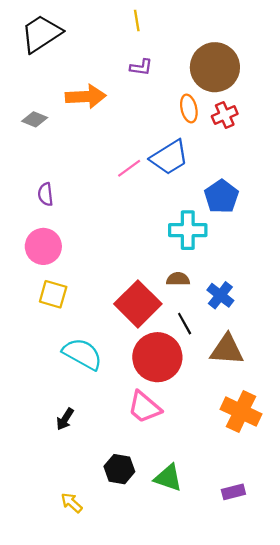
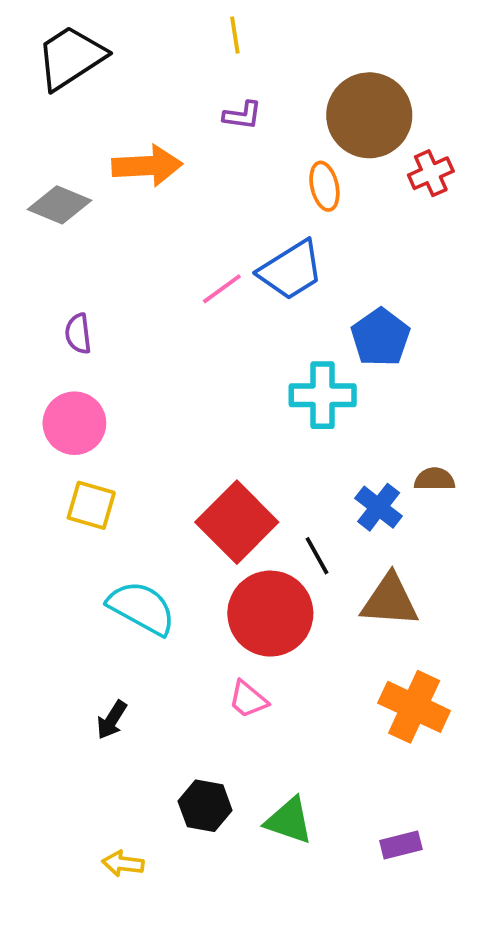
red cross: (225, 115) -> (431, 173), moved
gray diamond: (35, 119) -> (59, 205), size x1.4
brown semicircle: (178, 279) -> (435, 479), moved
pink trapezoid: (144, 407) -> (248, 699), size x0.7
yellow arrow: (72, 503) -> (123, 864), turned -35

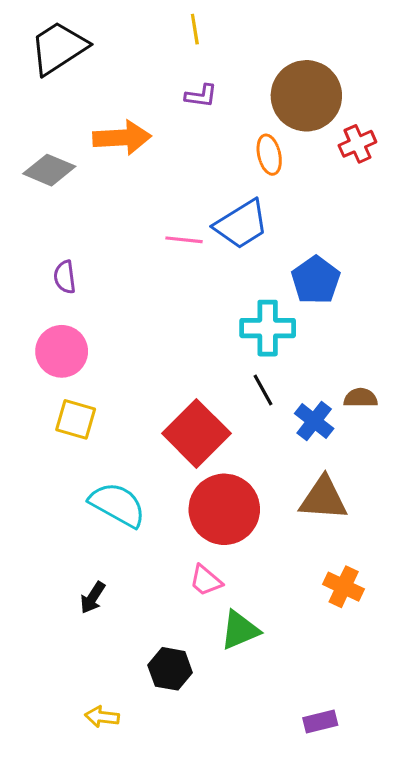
pink line: (222, 289) -> (184, 240), turned 42
black line: (317, 556) -> (263, 390), moved
orange cross: (414, 707) -> (344, 587), size x0.7
green triangle: (289, 821) -> (240, 630), moved, turned -42
purple rectangle: (401, 845) -> (320, 721), moved

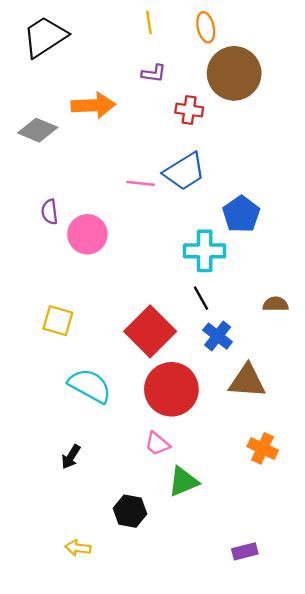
red cross: (357, 144) -> (189, 110), moved, turned 32
orange ellipse: (269, 155) -> (206, 27), moved
pink circle: (62, 351) -> (87, 234), moved
blue cross: (314, 421) -> (218, 336), moved

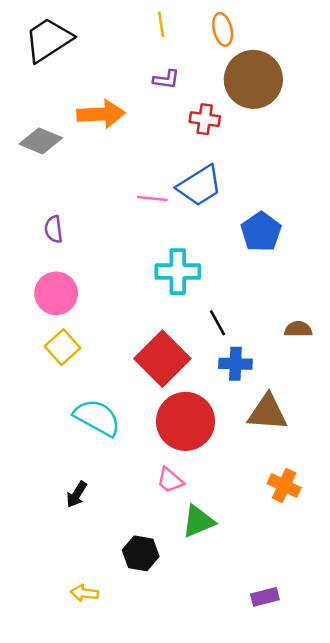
pink circle: (87, 234) -> (56, 293), moved
cyan cross: (205, 251) -> (178, 272), moved
yellow square: (58, 321) -> (63, 347), turned 32
blue cross: (218, 336) -> (235, 364), turned -36

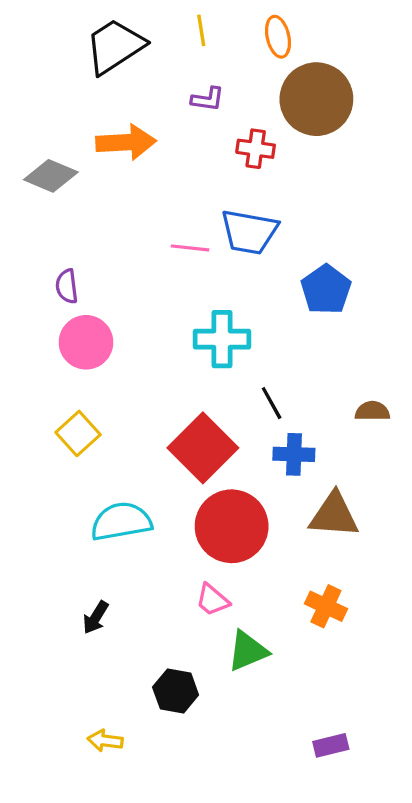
black trapezoid: (48, 40) -> (115, 46), moved
blue trapezoid: (200, 186) -> (249, 232), turned 42
pink circle: (56, 293) -> (86, 342), moved
cyan semicircle: (97, 418) -> (121, 521), turned -39
orange cross: (284, 485) -> (326, 606), moved

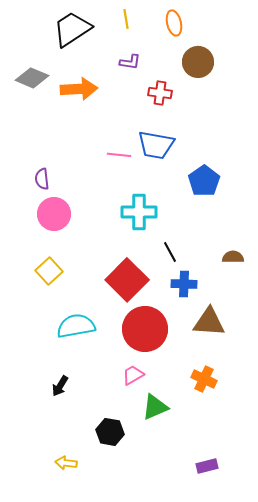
brown circle: (316, 99) -> (198, 62), size x0.7
gray diamond: (51, 176) -> (32, 78), moved
pink trapezoid: (212, 600) -> (133, 375), turned 110

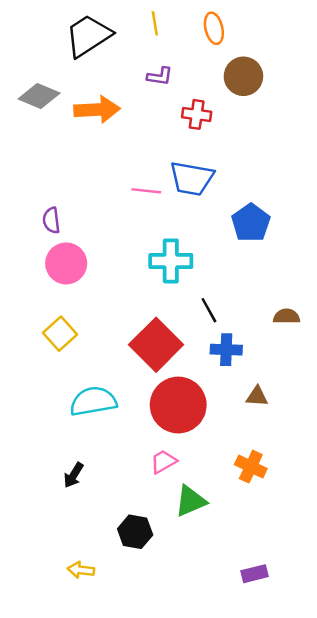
brown triangle: (209, 322) -> (257, 396), size x0.6

